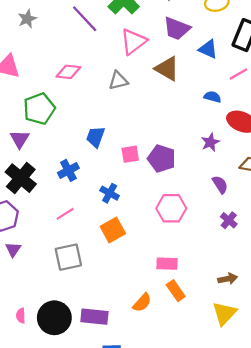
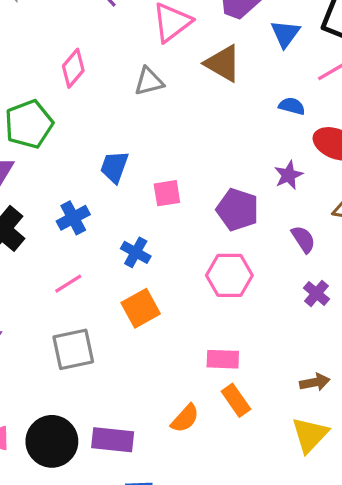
blue triangle: (208, 49) -> (285, 34), turned 42
pink diamond: (68, 72) -> (73, 68), turned -55
purple pentagon: (162, 159) -> (238, 210), moved

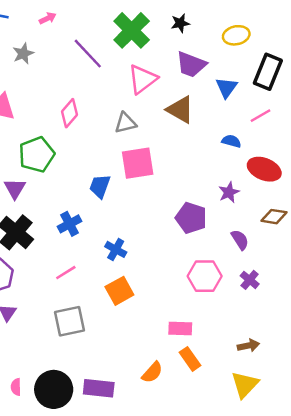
pink square: (167, 193) -> (138, 163), moved, size x1.6
pink hexagon: (229, 275) -> (205, 276), moved

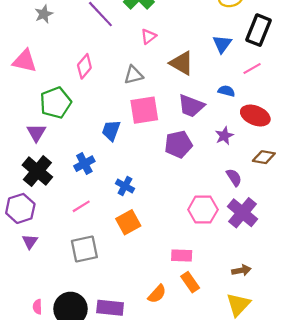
purple trapezoid: (191, 64) -> (191, 106), moved
pink triangle: (143, 79) -> (148, 36), size x0.6
purple pentagon: (191, 218) -> (178, 144), moved, turned -30
purple cross: (250, 280) -> (242, 213), size x1.8

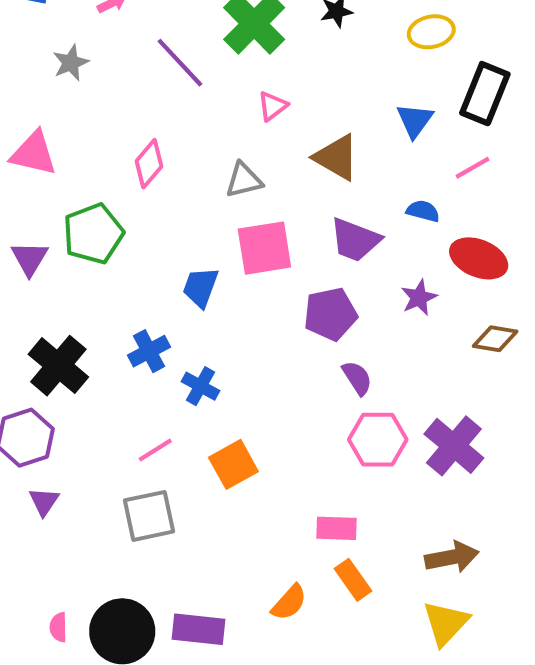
purple triangle: (36, 133) -> (30, 258), moved
purple semicircle: (234, 177) -> (357, 378), moved
blue cross: (125, 186) -> (201, 386), moved
pink line: (81, 206) -> (155, 450), moved
brown arrow: (241, 270) -> (452, 557), size x1.4

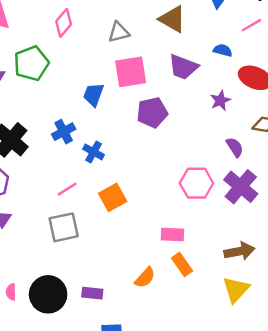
purple pentagon: (330, 314) -> (152, 112), moved
purple semicircle: (357, 378) -> (235, 147), moved
purple rectangle: (198, 629) -> (92, 293), size x0.7

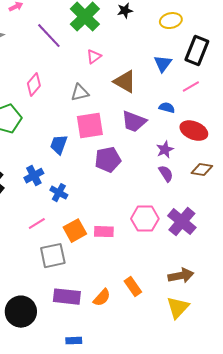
purple semicircle: (235, 147) -> (166, 174), moved
gray square: (64, 227) -> (53, 256), moved
pink rectangle: (172, 234) -> (104, 232), moved
purple rectangle: (92, 293) -> (67, 297), moved, size x1.5

